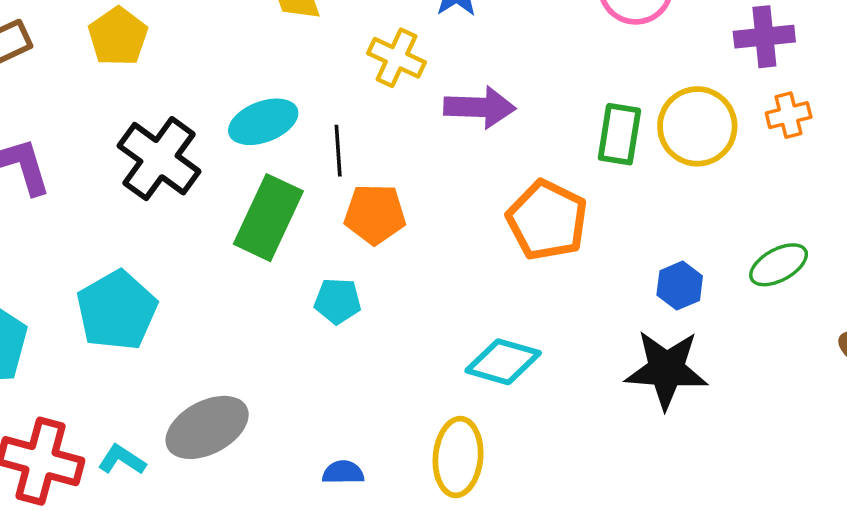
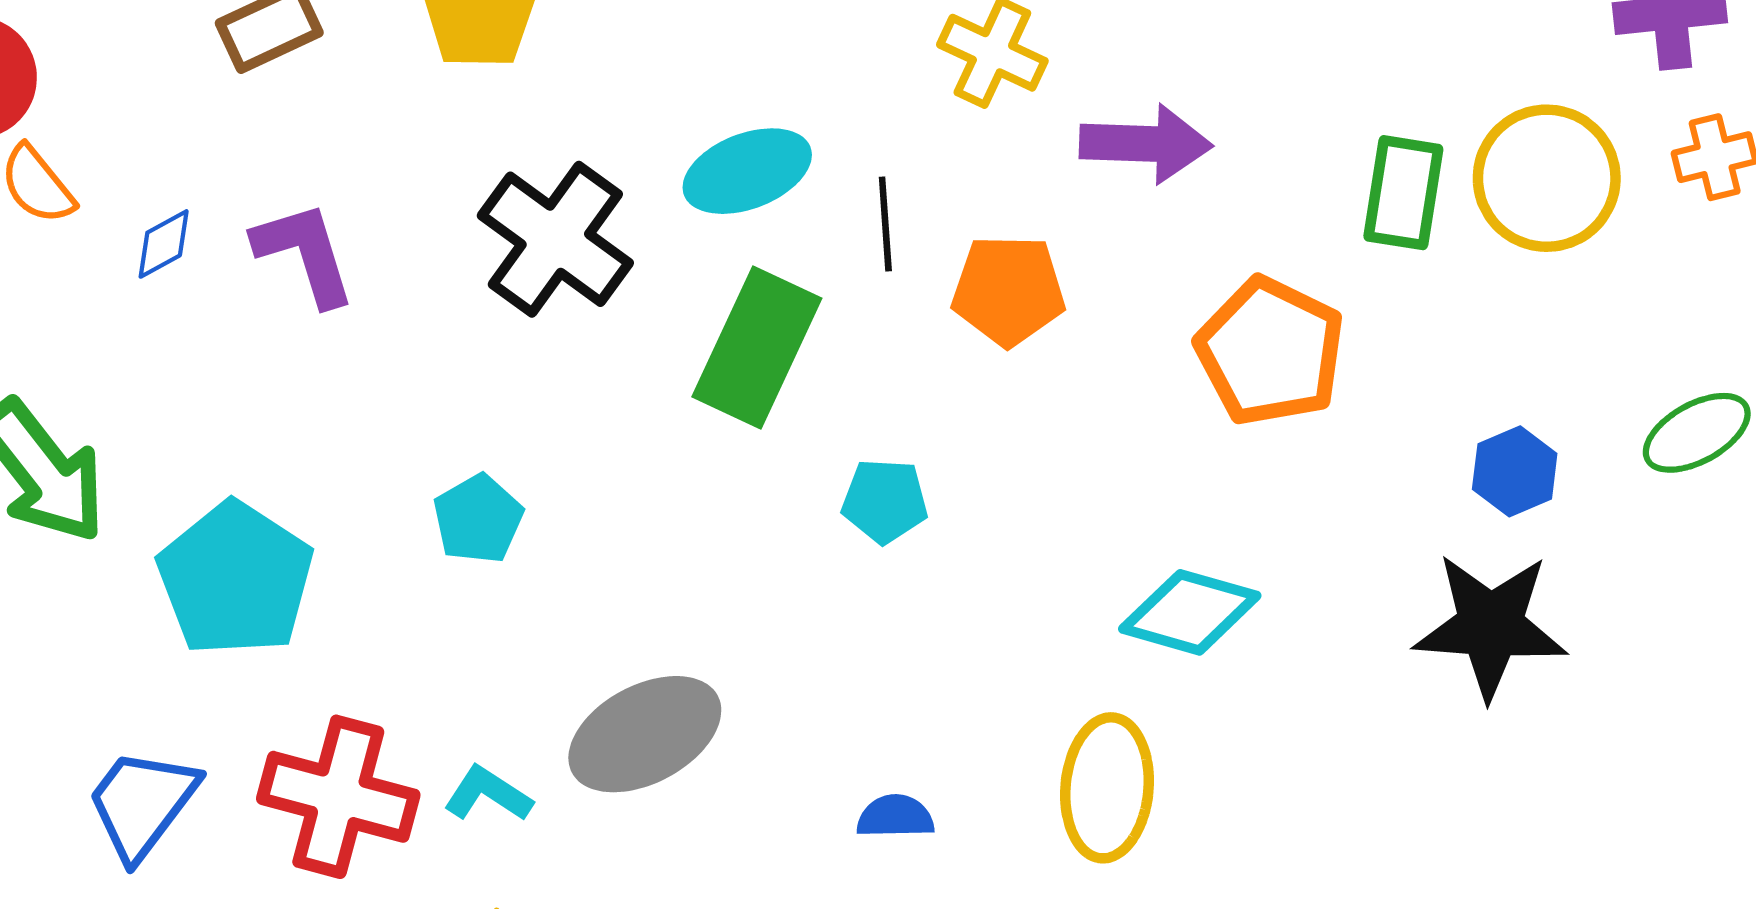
orange pentagon: (375, 214) -> (1009, 290), moved
cyan pentagon: (117, 310) -> (478, 519), size x0.6

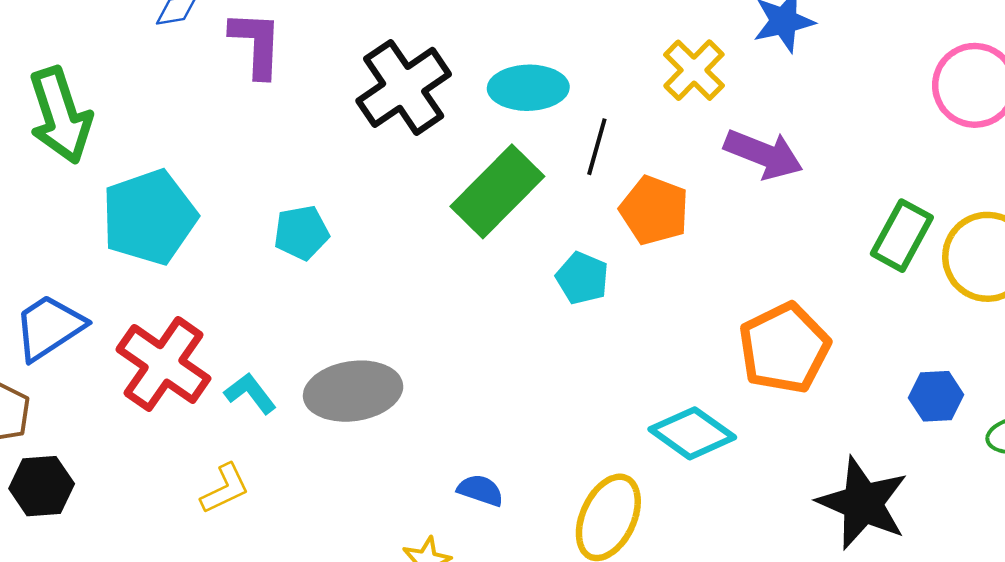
orange pentagon: (1270, 351) -> (784, 348), moved
blue hexagon: (1515, 471) -> (936, 396), moved
cyan pentagon: (885, 501) -> (582, 278), moved

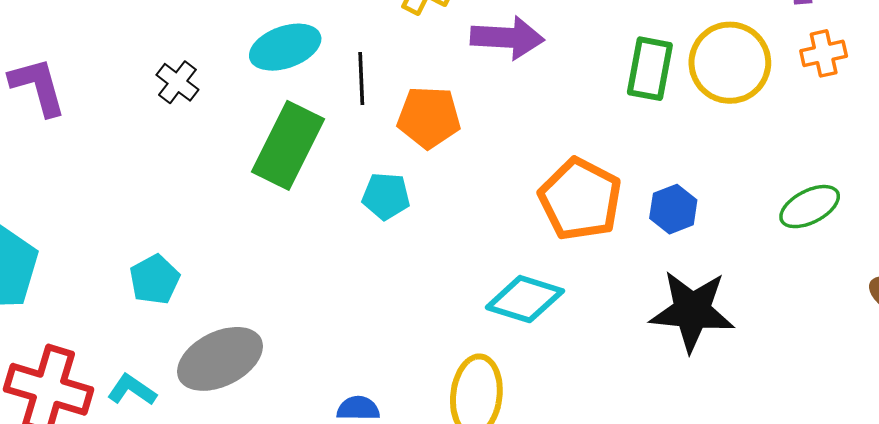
black cross: (404, 87) -> (177, 82), size x0.5
cyan pentagon: (301, 233) -> (155, 279), moved
blue hexagon: (936, 396) -> (673, 209), moved

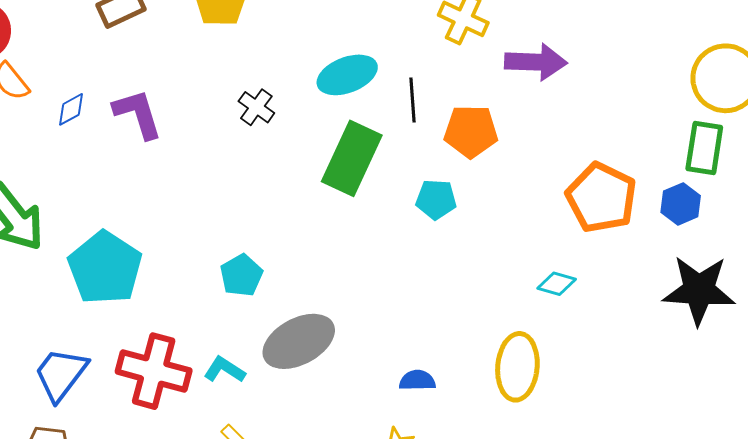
green rectangle: (650, 69) -> (704, 148), moved
cyan diamond: (525, 299) -> (557, 284), size x0.6

